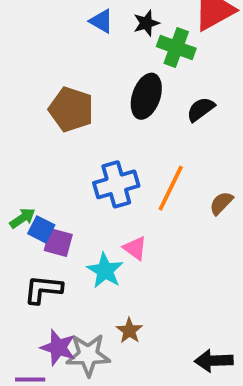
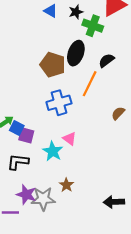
brown pentagon: (71, 109) -> (53, 65), moved
orange line: (171, 188) -> (90, 84), moved

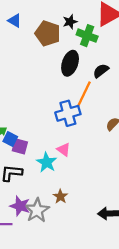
blue triangle: (51, 11) -> (15, 21), moved
brown pentagon: (53, 65) -> (48, 33), moved
blue cross: (59, 103) -> (68, 113), moved
gray star: (43, 199) -> (37, 210), turned -30

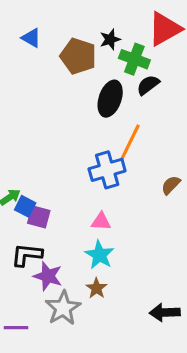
black semicircle: (101, 71) -> (148, 85), moved
pink triangle: (64, 150) -> (101, 221), turned -32
cyan star: (47, 162) -> (99, 255), moved
purple star: (20, 206) -> (48, 276), moved

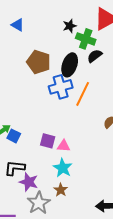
brown pentagon: (78, 56) -> (39, 62), moved
blue cross: (107, 170) -> (61, 87), moved
purple square: (39, 217) -> (48, 141), moved

